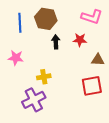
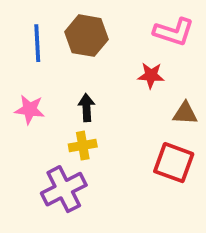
black arrow: (56, 42) -> (87, 108), moved
red square: (92, 86) -> (174, 163), turned 30

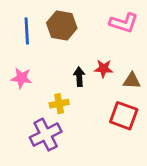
red star: (151, 75) -> (104, 69), moved
black arrow: (87, 108) -> (79, 77), moved

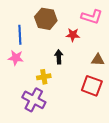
blue line: (27, 31) -> (20, 35), moved
red star: (104, 69) -> (73, 35), moved
purple cross: (46, 135) -> (34, 100), turned -35

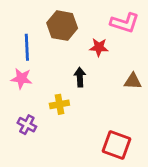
red square: (92, 86) -> (117, 145), moved
purple cross: (34, 100) -> (27, 125), moved, size x0.6

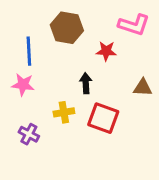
red square: (117, 145) -> (103, 118), moved

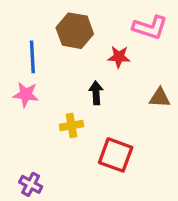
red square: (103, 118) -> (116, 155), moved
purple cross: (29, 134) -> (31, 184), moved

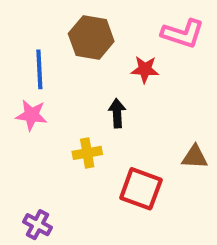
brown triangle: (160, 98) -> (195, 157), moved

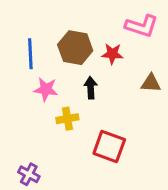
brown hexagon: (91, 38) -> (75, 48), moved
pink star: (31, 115) -> (46, 89), moved
brown triangle: (195, 157) -> (151, 83), moved

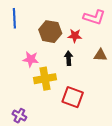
blue line: (30, 54) -> (14, 18), moved
black arrow: (91, 88) -> (69, 58), moved
yellow cross: (67, 119) -> (45, 79), size x1.5

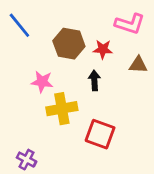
blue line: (14, 18) -> (19, 25), turned -36
brown triangle: (100, 55) -> (138, 65), moved

